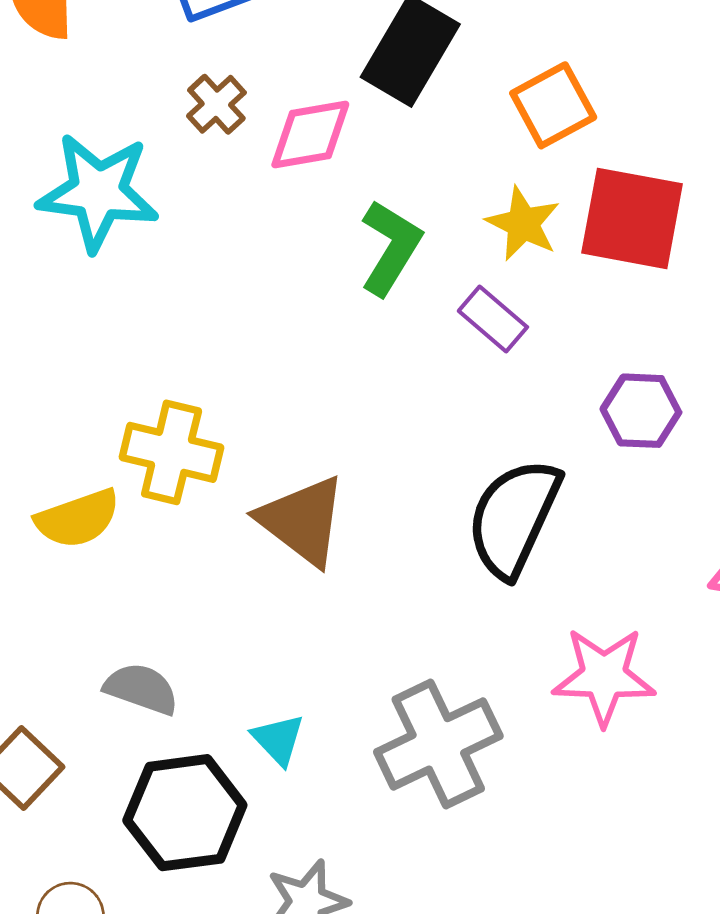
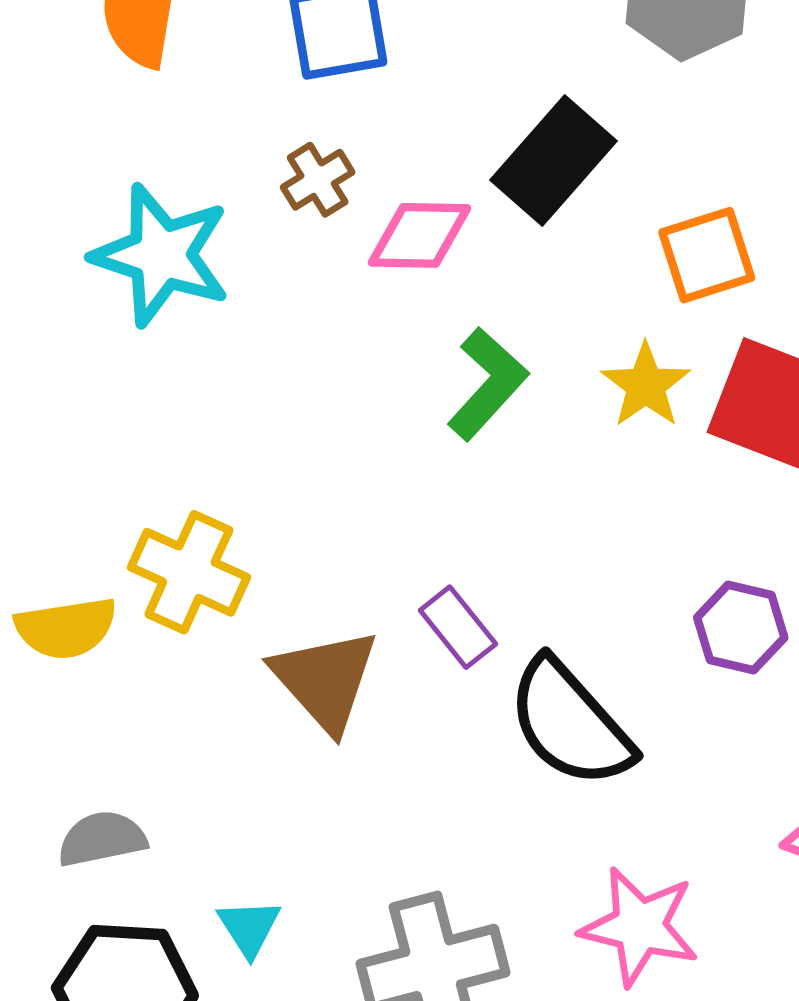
purple rectangle: (493, 319) -> (458, 627), moved
black semicircle: (514, 518) -> (570, 723), turned -77
gray semicircle: (141, 689) -> (102, 839), turned -42

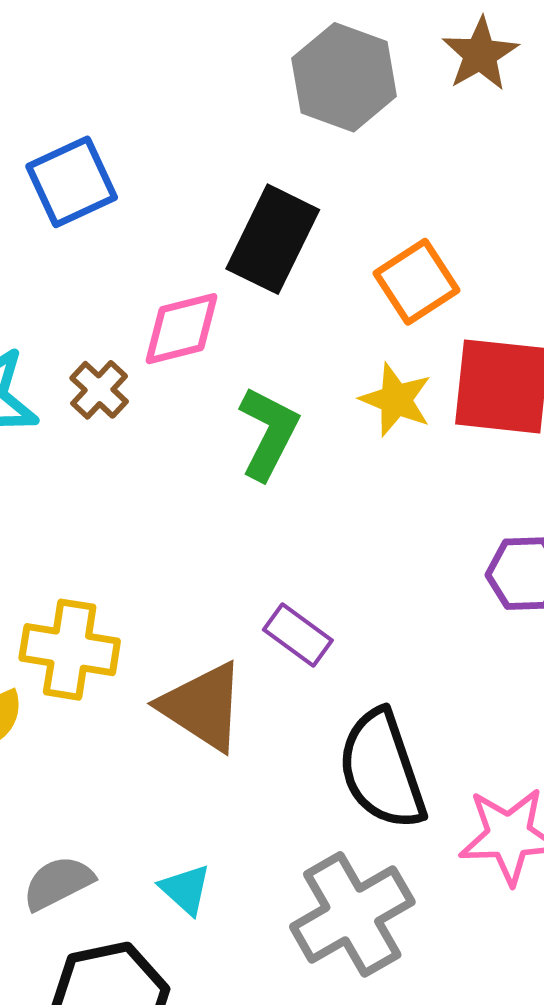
brown cross: (318, 180) -> (99, 390), moved
black semicircle: (570, 723) -> (382, 770), moved, turned 38
cyan triangle: (249, 928) -> (185, 889), moved

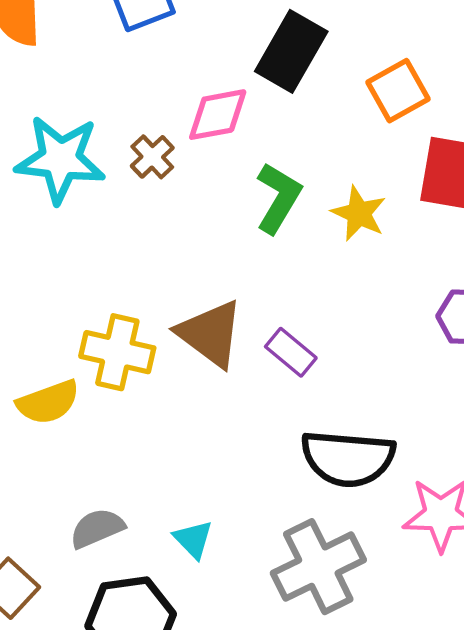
yellow star: (396, 400) -> (359, 213), moved
brown triangle: (203, 706) -> (210, 334), moved
black semicircle: (382, 770) -> (348, 458), turned -70

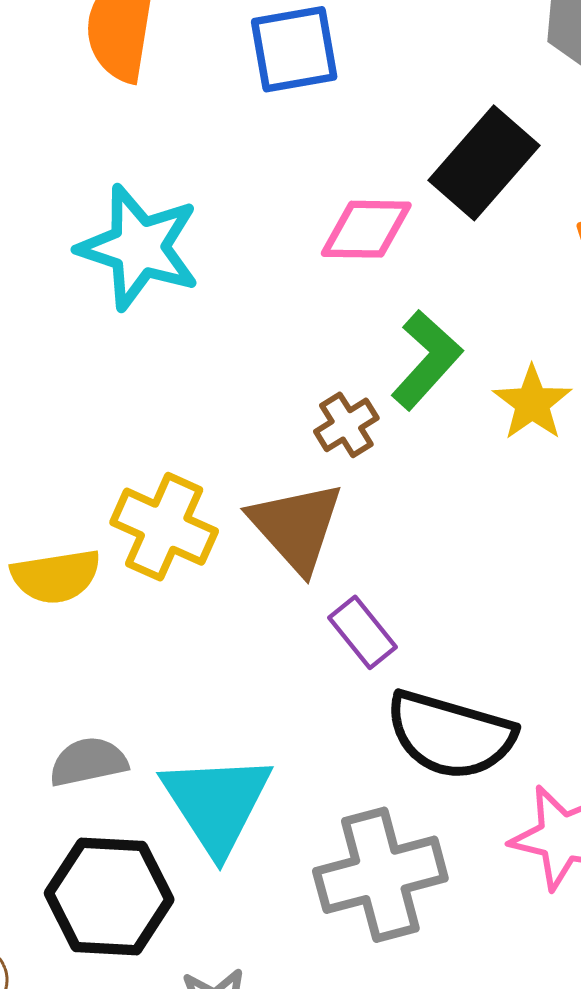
brown cross: (152, 157) -> (346, 425), moved
purple rectangle: (291, 352) -> (363, 632), moved
cyan triangle: (193, 539) -> (217, 803), size x2.0

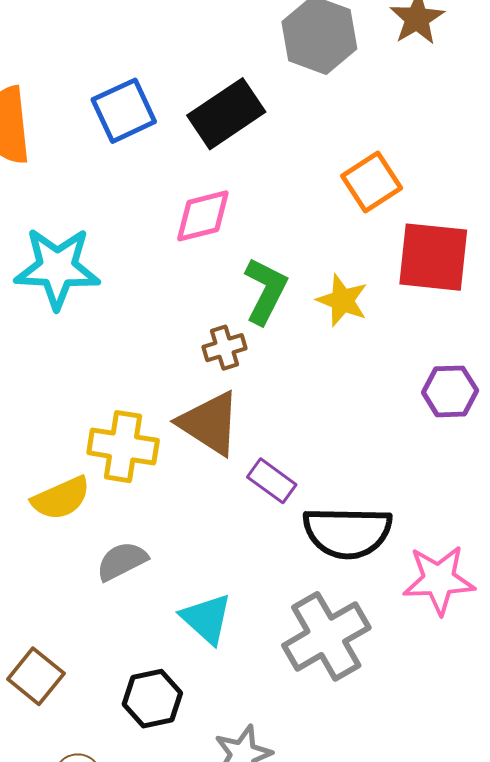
black rectangle: (484, 163) -> (226, 114), moved, turned 30
brown cross: (346, 425) -> (224, 348), turned 30
gray semicircle: (88, 762) -> (122, 561), moved
cyan triangle: (217, 803) -> (206, 619), size x0.7
black hexagon: (109, 896) -> (152, 699), size x0.7

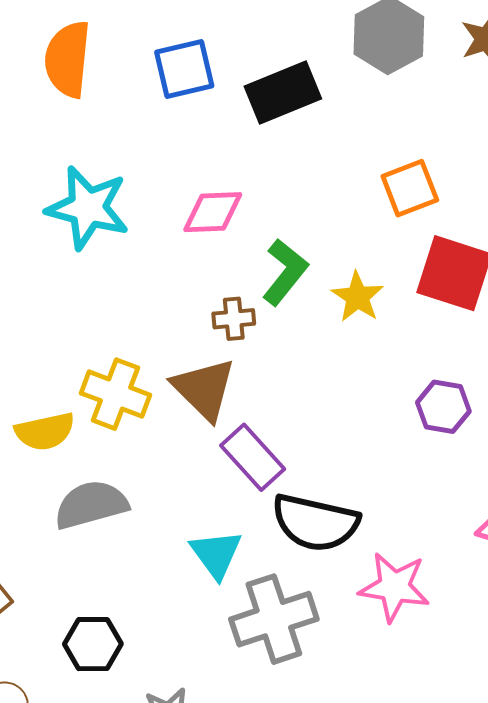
pink diamond: (203, 216) -> (213, 212), moved
purple rectangle: (272, 481) -> (253, 457), size x1.4
gray semicircle: (122, 561) -> (91, 505), size x1.4
cyan triangle: (206, 619) -> (216, 554), moved

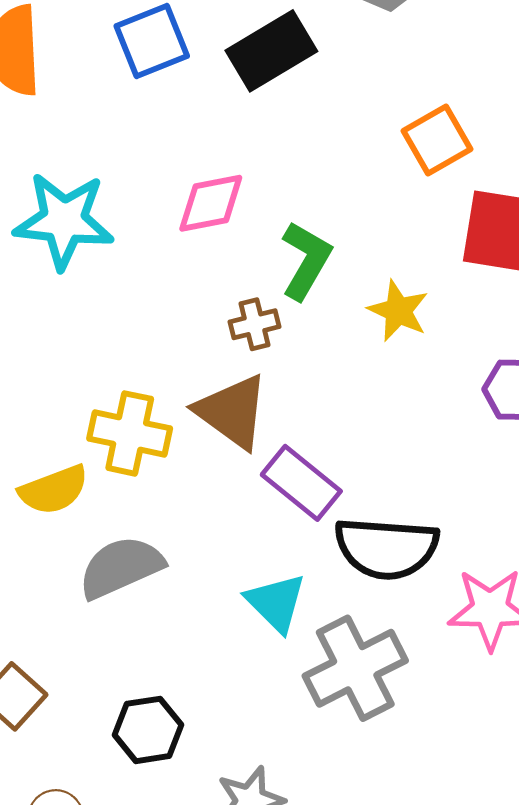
yellow star: (357, 297) -> (398, 311), moved

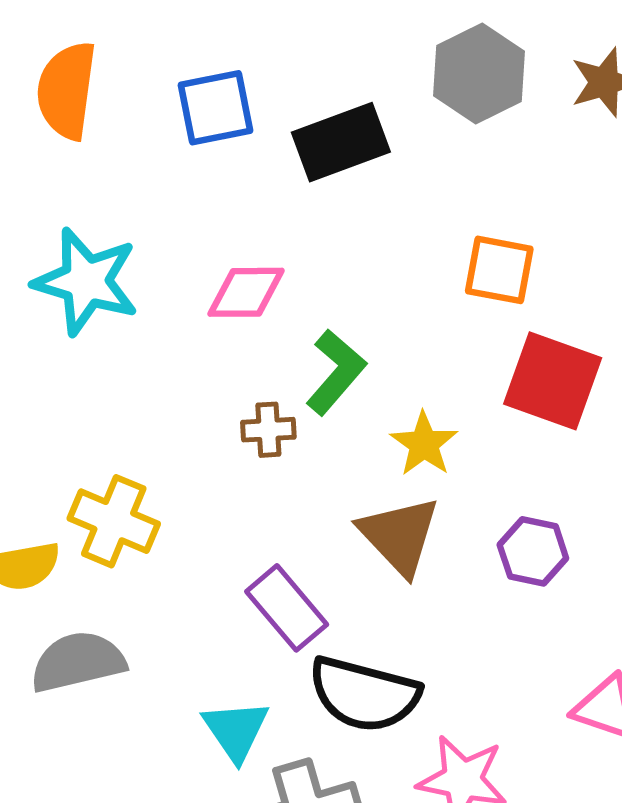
orange square: (437, 140) -> (499, 270), turned 30
brown triangle: (232, 412) -> (399, 535), moved

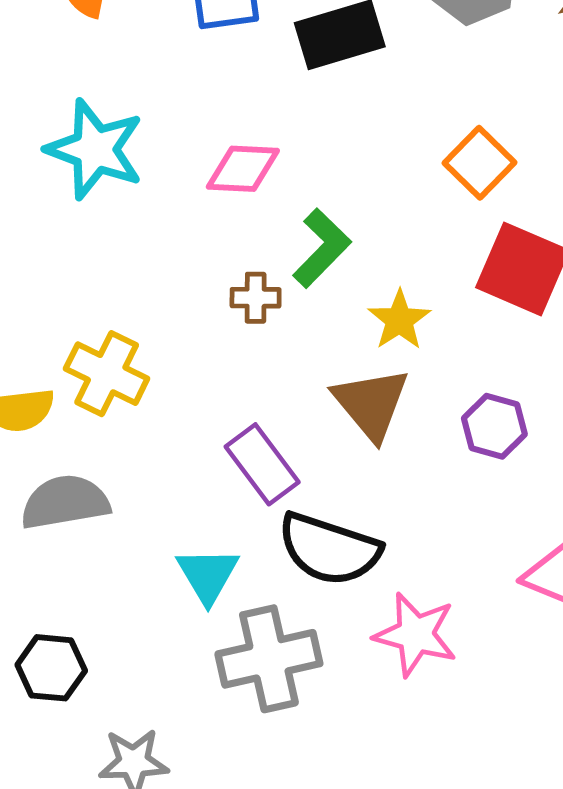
orange square: (499, 270) -> (479, 163), turned 30

